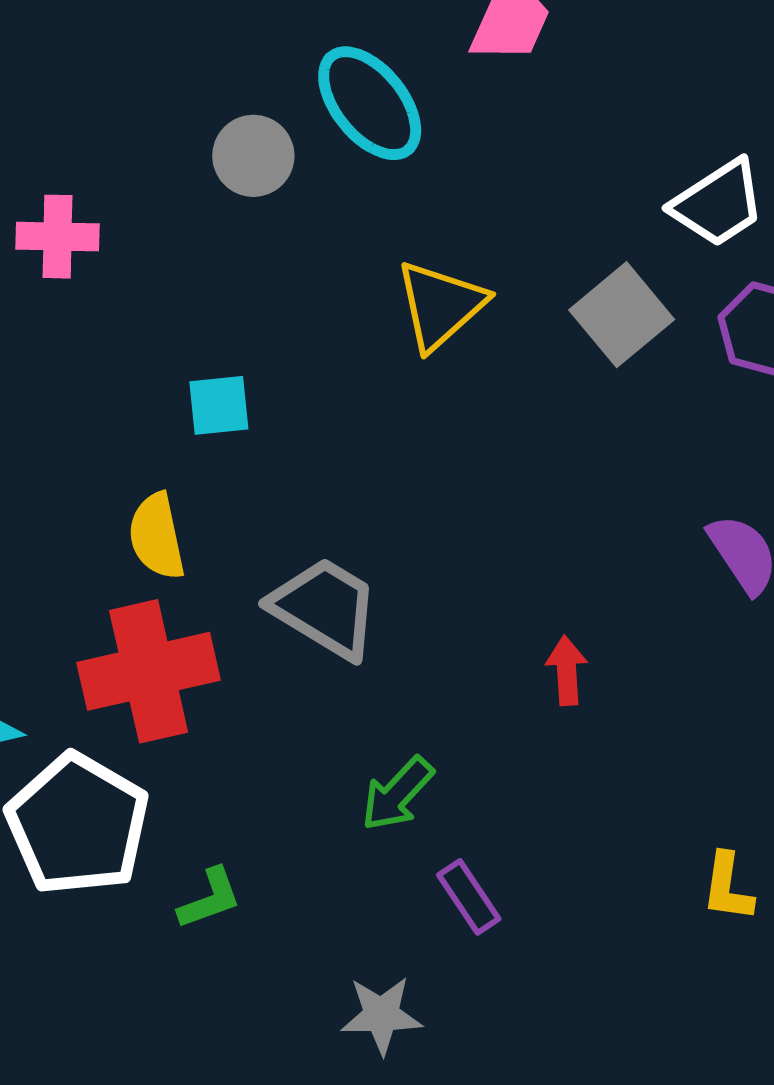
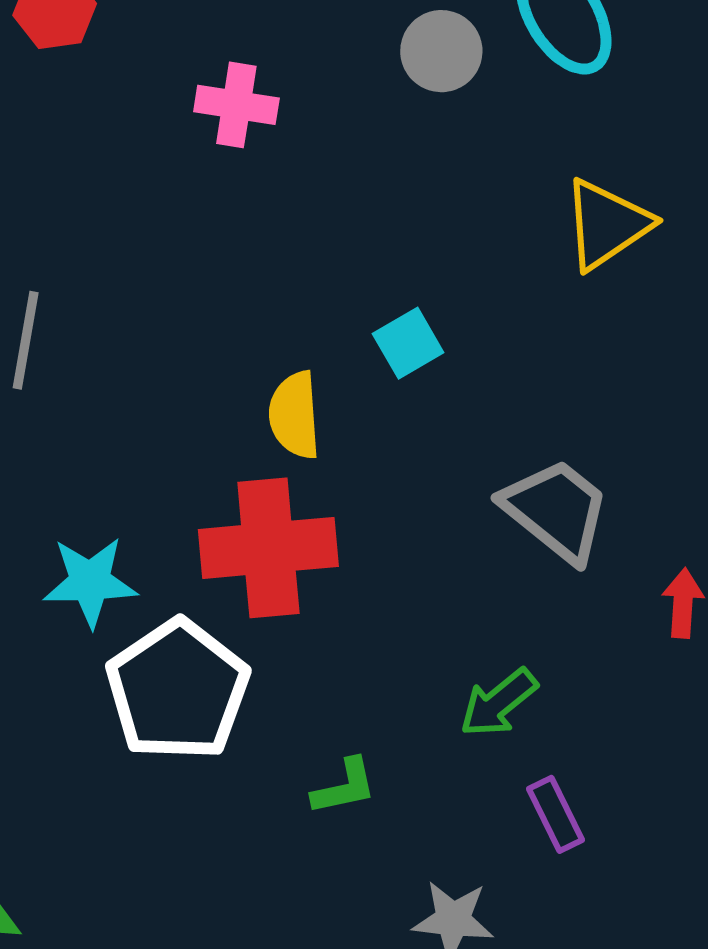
cyan square: (219, 405) -> (408, 343), moved, turned -32
gray trapezoid: (325, 608) -> (556, 510), moved
green L-shape: (210, 898) -> (344, 787), moved

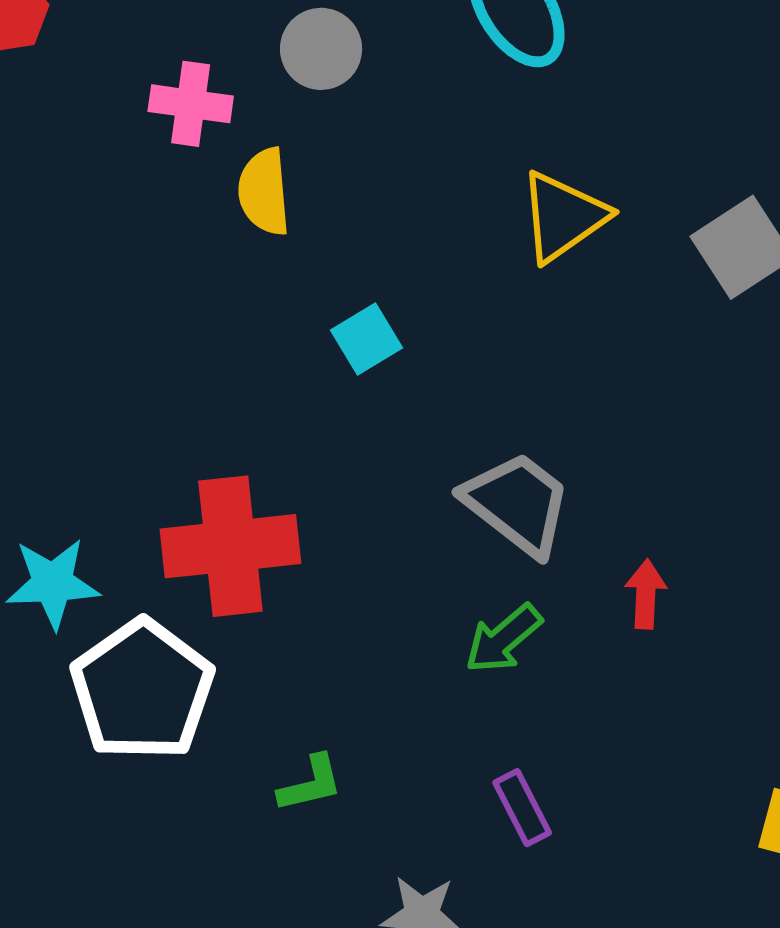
gray circle: (441, 51) -> (321, 49), moved
yellow semicircle: (295, 415) -> (264, 192), moved
green arrow: (498, 703) -> (503, 639), moved

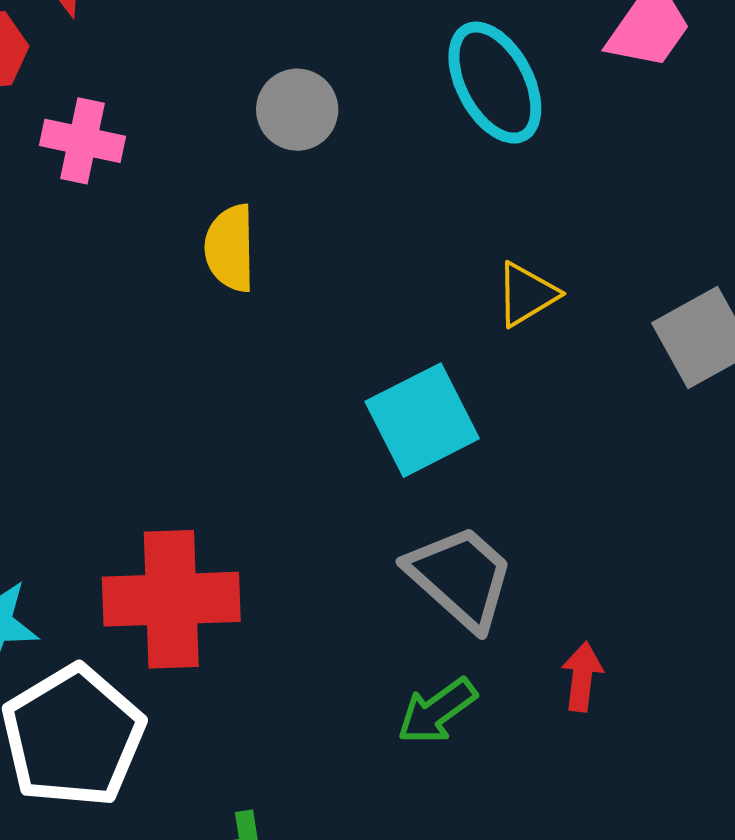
pink cross: (191, 104) -> (83, 141), moved
yellow triangle: (563, 217) -> (527, 294), size x0.7
cyan square: (366, 339) -> (422, 420), moved, size x1.6

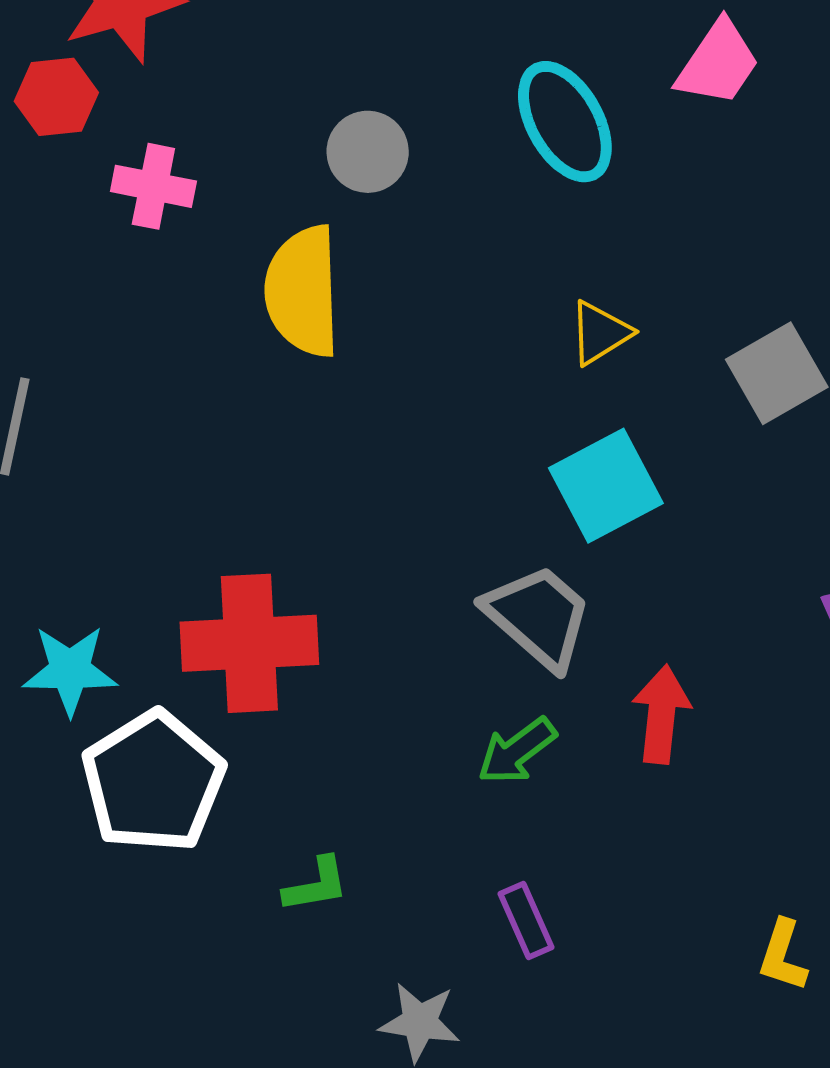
yellow semicircle: (230, 248) -> (303, 291), size x1.5
cyan square: (422, 420) -> (606, 486), moved
red arrow: (582, 677) -> (661, 714), size x1.4

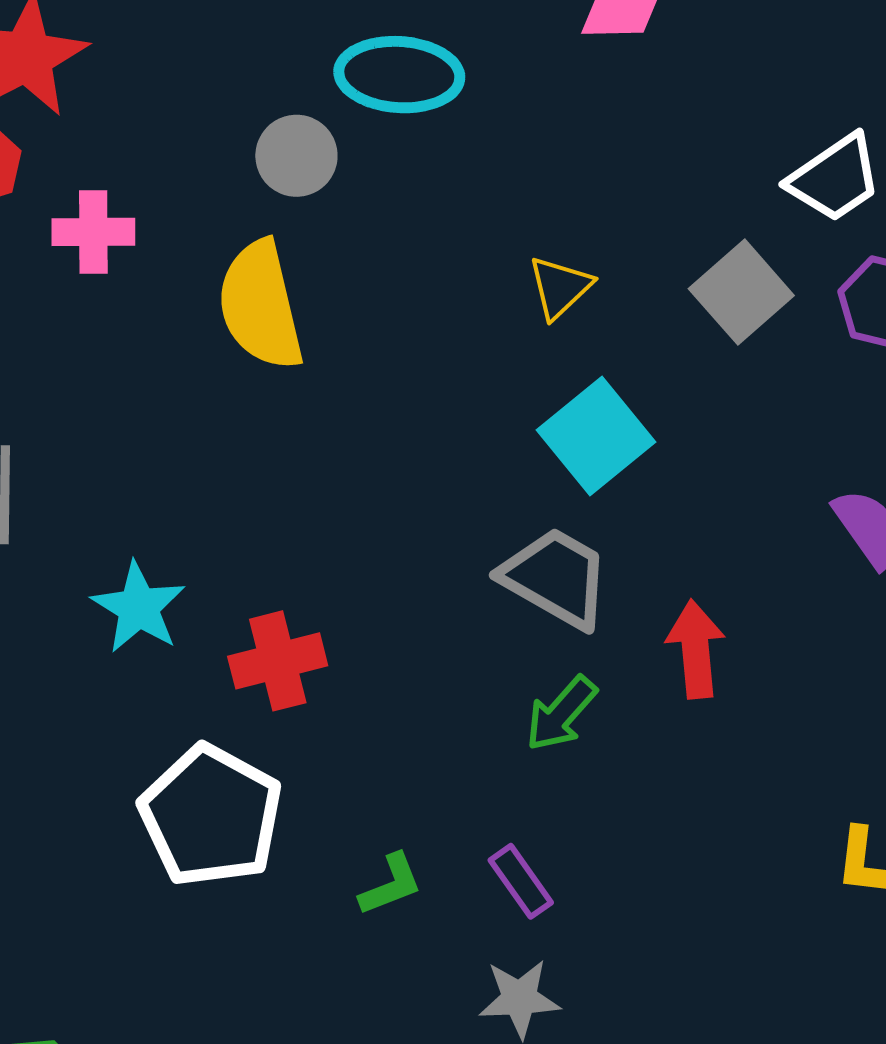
cyan ellipse: (565, 122) -> (399, 75), moved, turned -46
red cross: (249, 643) -> (278, 661), size x0.7
cyan star: (70, 670) -> (138, 607), moved, turned -30
purple rectangle: (526, 921) -> (521, 881), moved

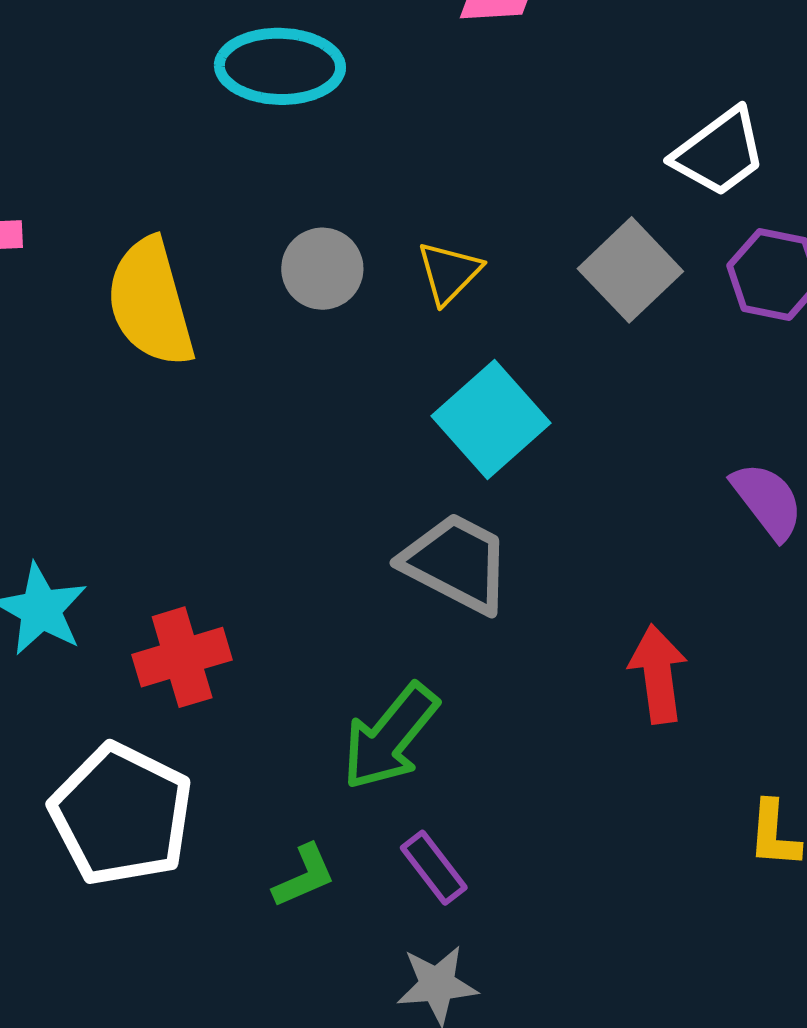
gray circle: (296, 156) -> (322, 269), moved
red arrow: (696, 649) -> (658, 674), moved
green arrow: (561, 714) -> (390, 737), moved, size x1.4

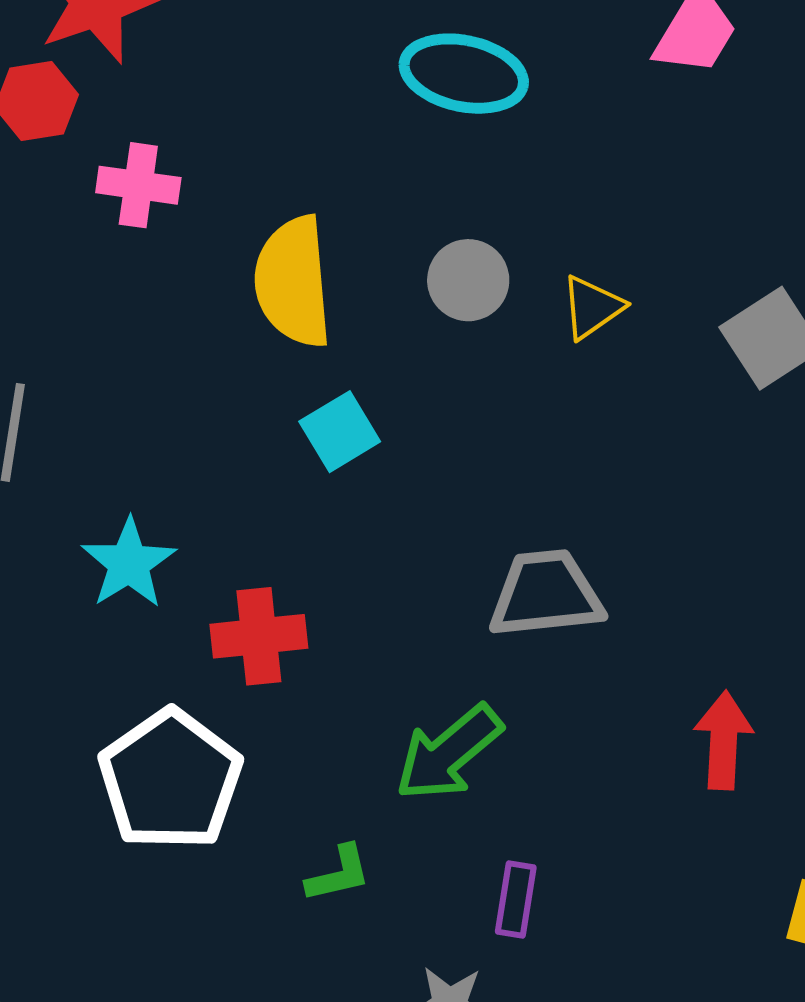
cyan square: (491, 420) -> (340, 432), moved, size x0.7
gray trapezoid: (456, 563) -> (546, 594), turned -44
purple rectangle: (434, 868) -> (516, 900), moved, turned 36

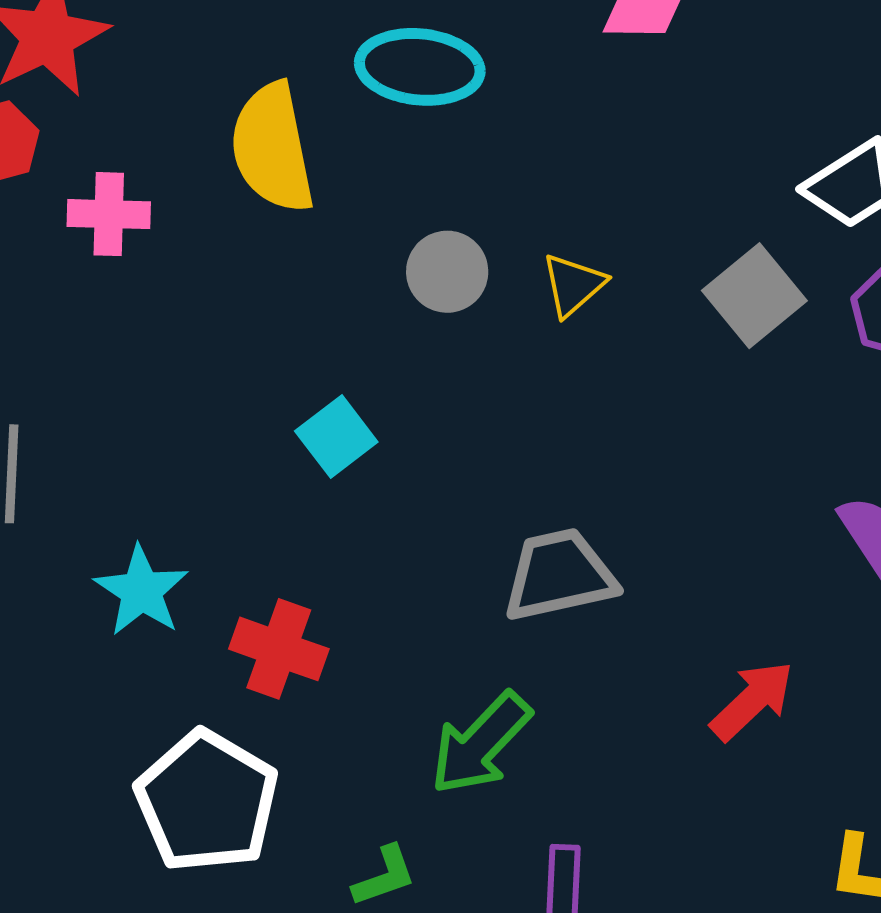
yellow semicircle: (293, 282) -> (272, 148), moved
red cross: (259, 636) -> (279, 649), turned 32
red arrow: (724, 740) -> (752, 701), turned 50

